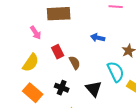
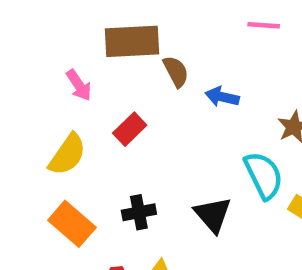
red rectangle: (58, 52) -> (130, 129), turned 72
brown semicircle: (75, 63) -> (176, 71), moved
black cross: (62, 88) -> (139, 212), turned -32

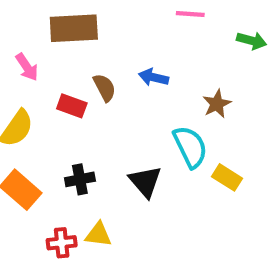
brown semicircle: (176, 71) -> (104, 88), moved
red rectangle: (130, 129) -> (72, 106), turned 64

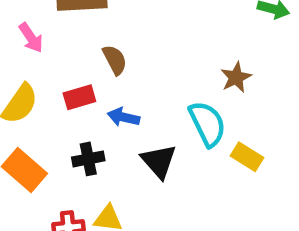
blue arrow: (154, 77) -> (124, 117), moved
red rectangle: (72, 106) -> (79, 97), moved, turned -36

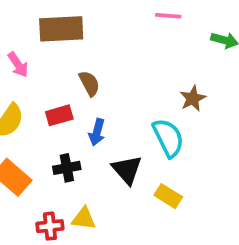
blue arrow: (124, 117) -> (97, 132), turned -88
yellow rectangle: (247, 157) -> (168, 196), moved

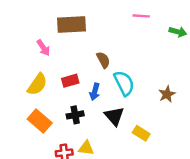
brown semicircle: (89, 83) -> (103, 60), moved
brown star: (193, 98) -> (167, 94), moved
cyan semicircle: (168, 138) -> (124, 83), moved

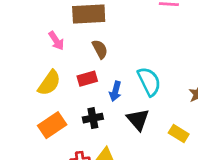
brown semicircle: (103, 60) -> (100, 49), moved
orange rectangle: (40, 121) -> (52, 125), turned -75
yellow rectangle: (141, 133) -> (179, 134), moved

